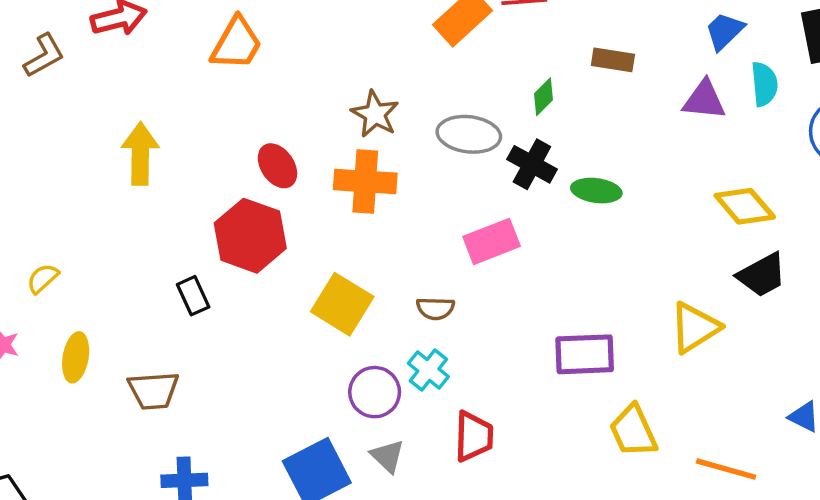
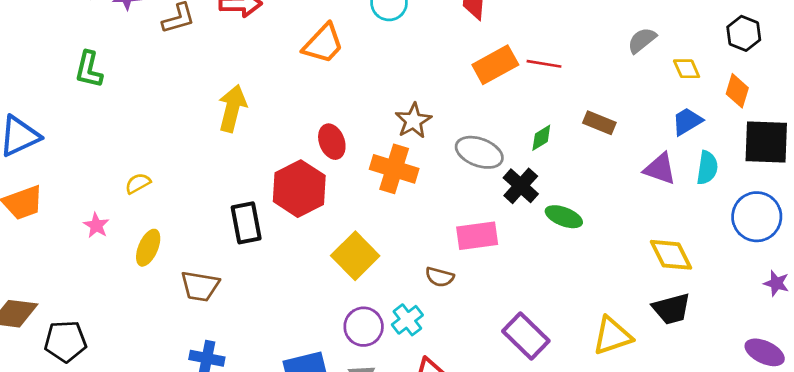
black rectangle: (193, 296) -> (246, 223), size x1.4
brown semicircle: (435, 308) -> (440, 277), moved
purple rectangle: (585, 354) -> (526, 336), turned 33

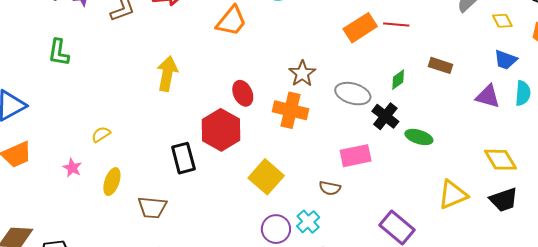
blue trapezoid: (687, 121) -> (506, 60), turned -125
yellow triangle: (612, 336) -> (453, 195), moved

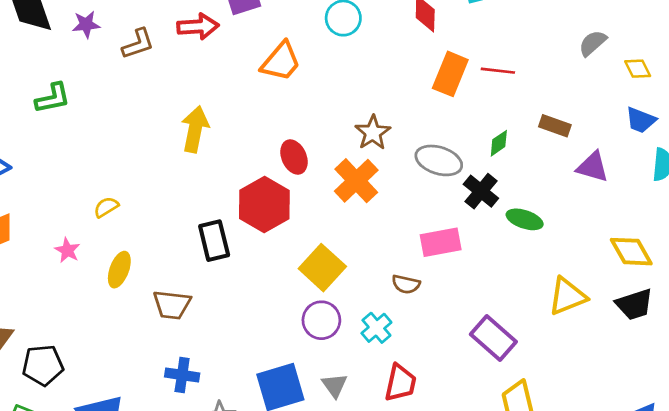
orange rectangle: (360, 28) -> (450, 74), turned -36
green L-shape: (59, 52) -> (53, 98), turned -112
purple triangle: (488, 96) -> (593, 167), moved
orange cross: (290, 110) -> (356, 181), turned 32
purple circle: (276, 229) -> (321, 320), moved

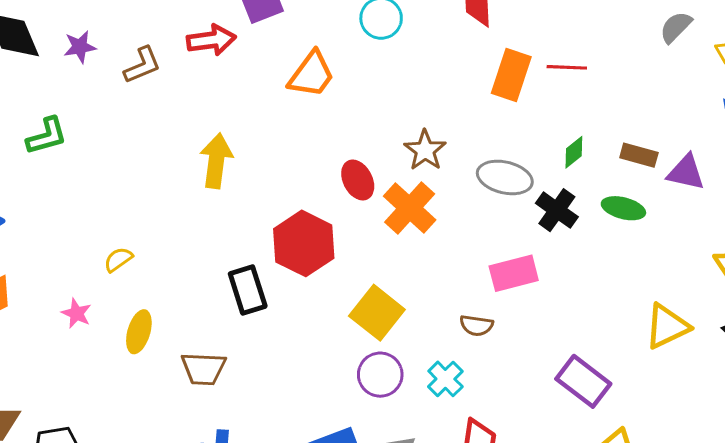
brown rectangle: (555, 126) -> (639, 155), moved
red ellipse: (294, 157) -> (358, 180), moved
green ellipse: (525, 219) -> (623, 208), moved

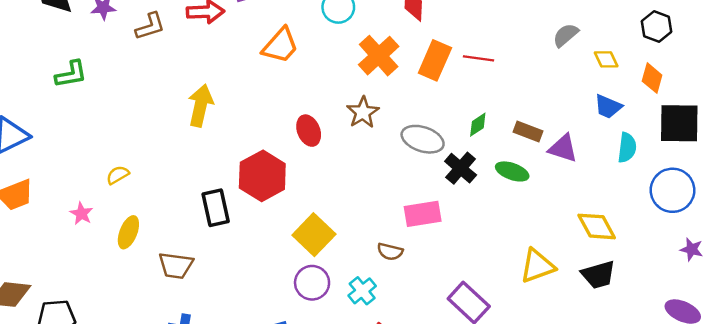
orange cross: (410, 208) -> (379, 56), moved

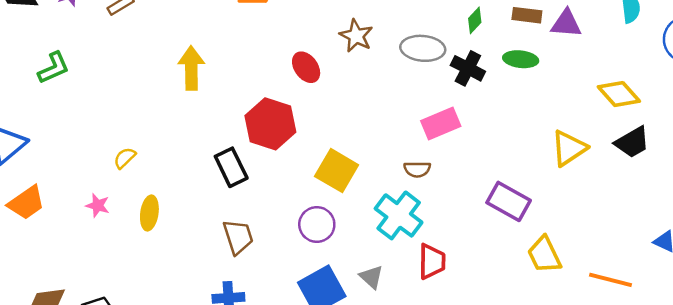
brown trapezoid: (176, 265) -> (238, 237), moved, turned -102
purple circle: (312, 283) -> (317, 225), moved
cyan cross: (362, 291) -> (399, 215), size x1.6

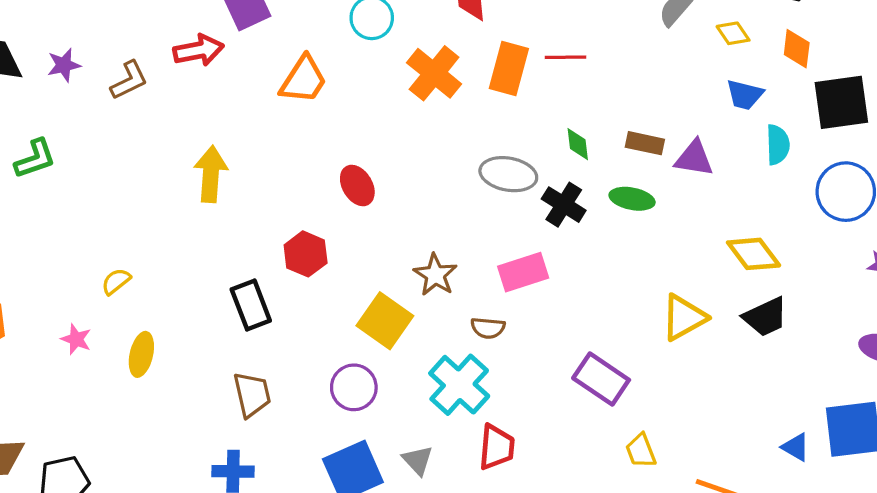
green diamond: (475, 20) -> (578, 144), turned -55
brown star: (356, 36) -> (435, 275), moved
red hexagon: (270, 124) -> (306, 254), size x0.7
yellow trapezoid: (544, 255) -> (641, 451), size x0.7

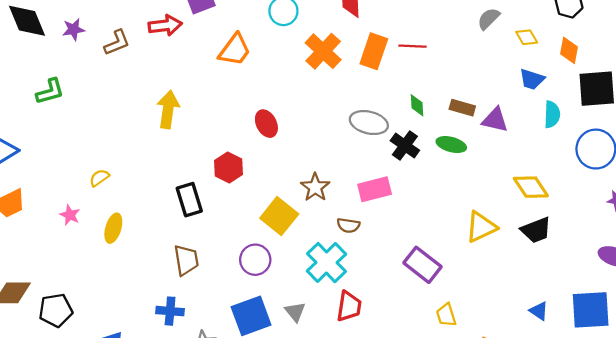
blue triangle: (796, 447) -> (539, 311), moved

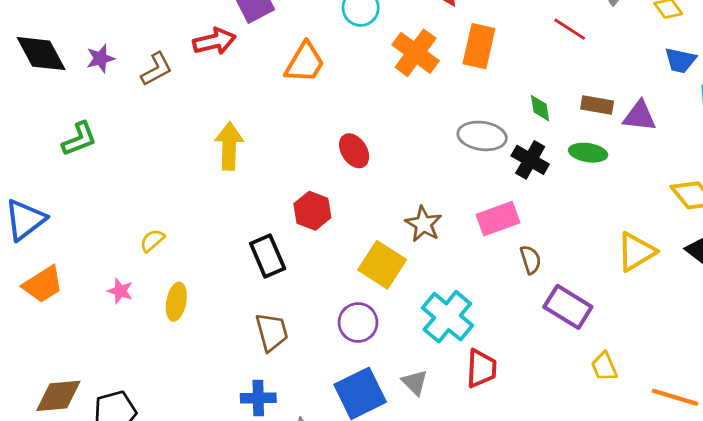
red line: (413, 46) -> (570, 29), moved, turned 36
brown semicircle: (348, 225) -> (531, 260), moved, turned -110

